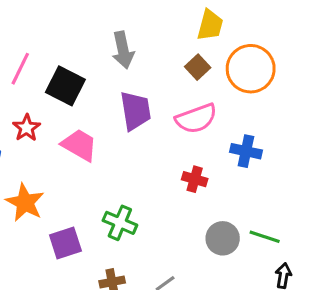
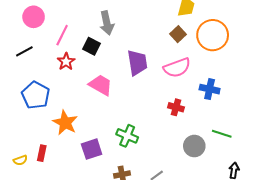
gray arrow: (123, 50) -> (107, 23), moved
black square: (65, 86) -> (92, 46), size x0.7
red star: (27, 128) -> (66, 62), moved
green line: (265, 237) -> (222, 134), moved

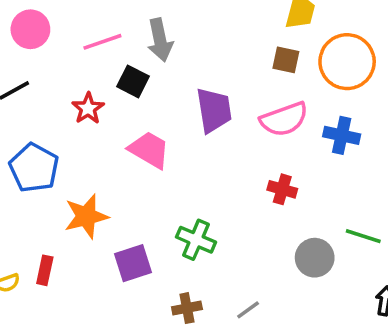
brown square: (178, 34) -> (286, 60), turned -35
pink line: (62, 35) -> (102, 42), moved, turned 45
blue cross: (210, 89) -> (342, 135), moved
orange star: (65, 123) -> (86, 216), turned 30

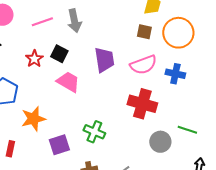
black square: (133, 81) -> (59, 54), moved
red cross: (282, 189) -> (142, 104), size x1.8

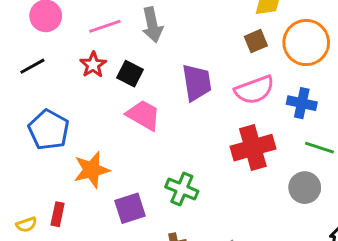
brown square: (144, 32) -> (256, 41), turned -35
red star: (34, 59) -> (93, 65), moved
red cross: (142, 104) -> (253, 148), turned -32
green line: (187, 130) -> (320, 148), moved
gray circle: (160, 142) -> (305, 188), moved

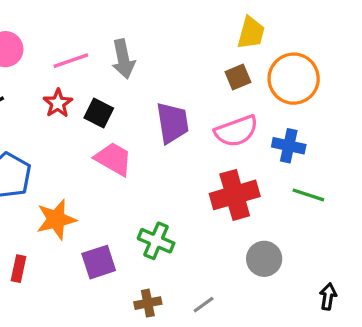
gray circle: (305, 188) -> (264, 259), moved

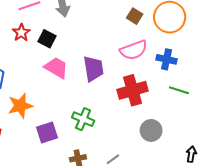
brown square: (238, 77) -> (135, 16), turned -35
purple trapezoid: (172, 123) -> (93, 69), moved

